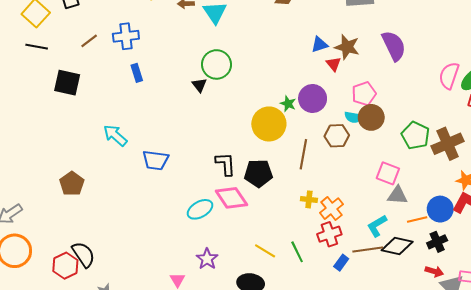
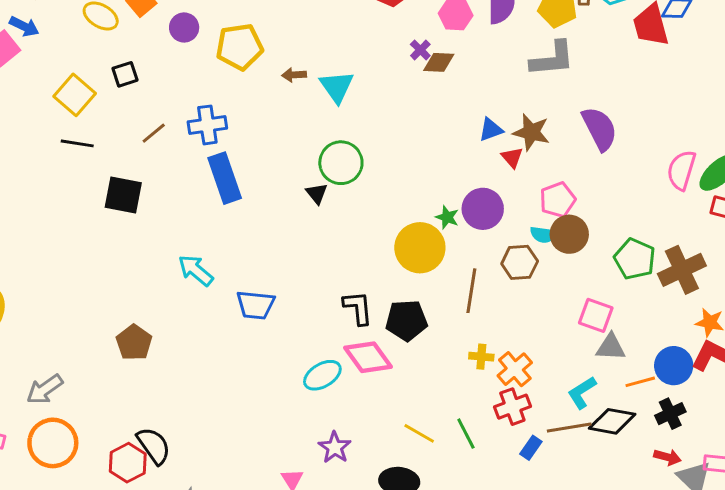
blue rectangle: (137, 73) -> (225, 178), size x1.8

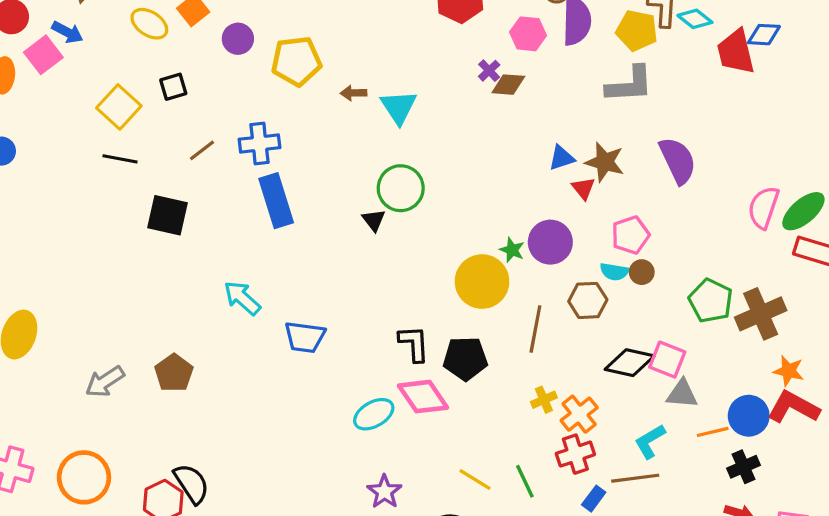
brown circle: (569, 234) -> (642, 272), size x0.6
yellow cross: (481, 357) -> (544, 400), turned -30
gray arrow: (45, 389) -> (105, 382), moved
black diamond: (612, 421) -> (630, 363), moved

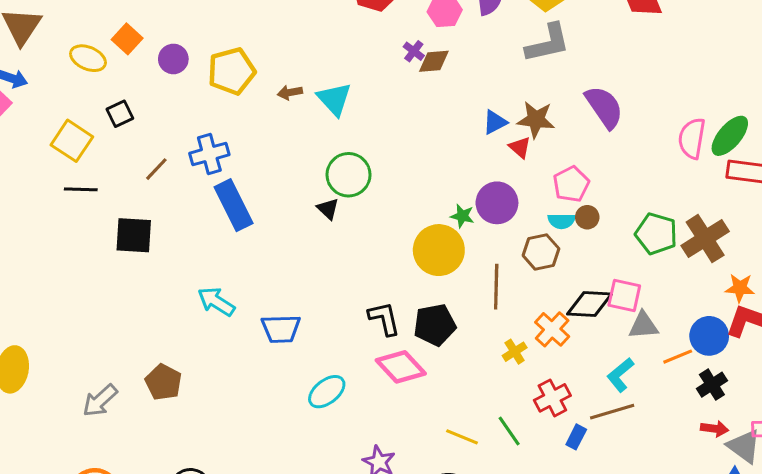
cyan ellipse: (374, 414) -> (327, 392), moved
orange cross: (579, 414) -> (552, 329), moved

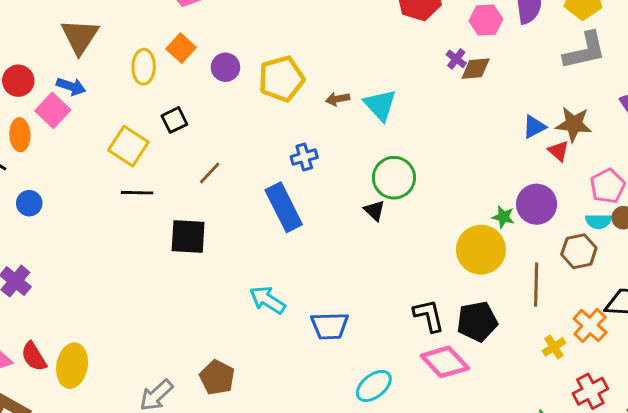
yellow ellipse: (88, 58) -> (144, 67), turned 68
blue cross: (209, 154) -> (304, 157), moved, size x0.7

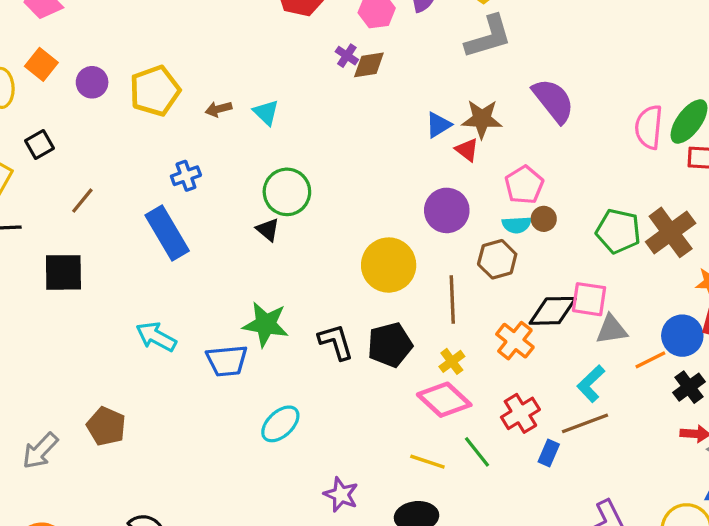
cyan triangle: (380, 105) -> (266, 112), size x0.7
green star: (503, 217) -> (266, 324), moved, size x1.8
yellow cross: (554, 347) -> (452, 361), moved
pink diamond: (445, 362) -> (444, 400), moved

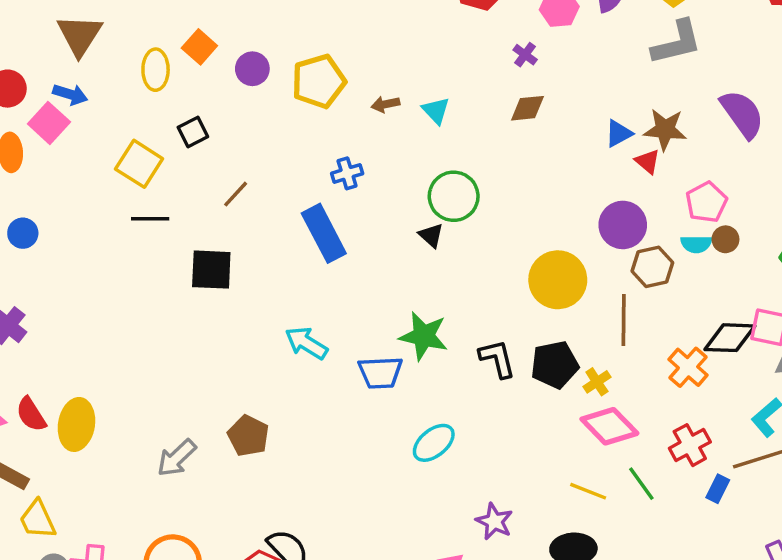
brown diamond: (369, 65) -> (527, 108), moved
brown hexagon: (497, 259) -> (652, 267), moved
yellow cross: (452, 361) -> (597, 382), moved

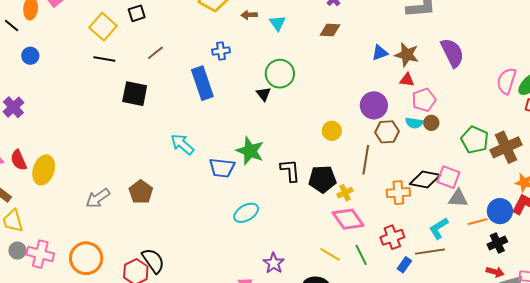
red triangle: (648, 162) -> (407, 80), moved, turned -42
yellow circle: (558, 280) -> (332, 131), size x0.6
orange cross: (688, 367) -> (398, 193), turned 35

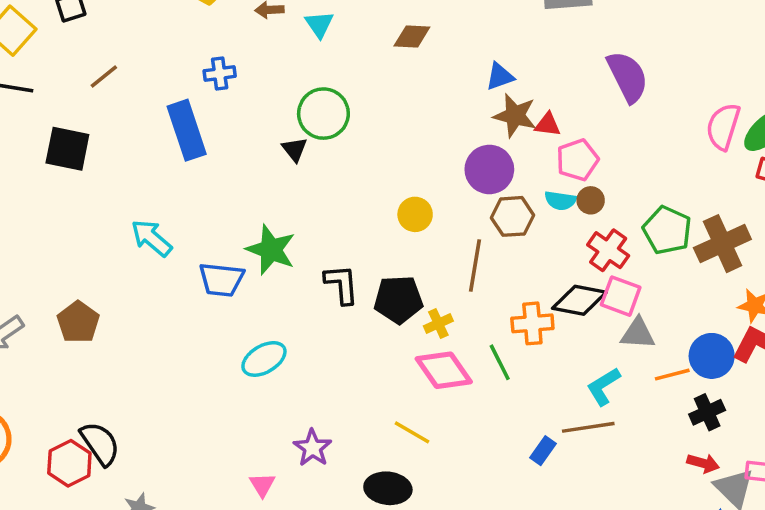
brown star: (407, 55) -> (515, 116), moved
red cross: (392, 237) -> (608, 250), moved, turned -35
green line: (361, 255) -> (500, 362), moved

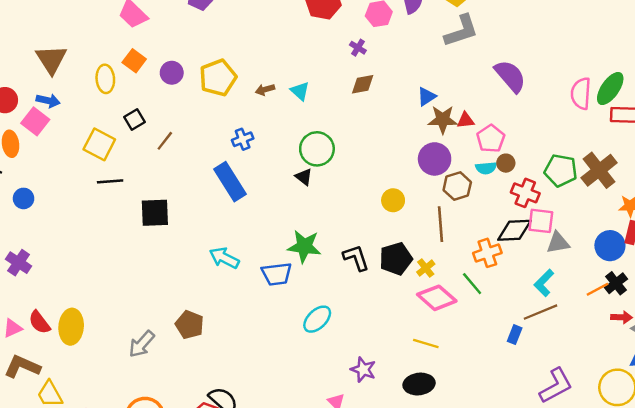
brown line: (104, 77) -> (165, 141), moved
orange line: (672, 375) -> (598, 289), moved

